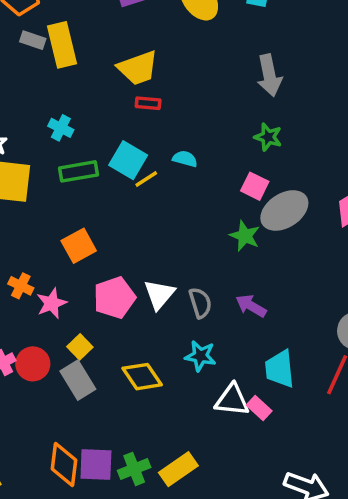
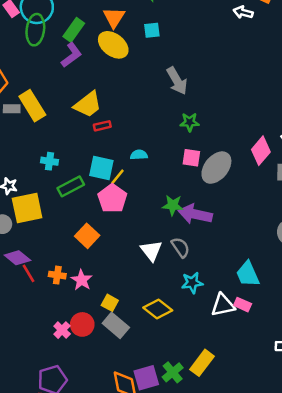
green star: (245, 236) -> (173, 205), moved
pink pentagon: (114, 298) -> (112, 198), moved
purple arrow: (251, 306) -> (195, 214), moved, size x1.5

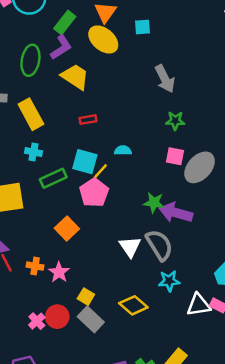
green ellipse: (35, 30) -> (30, 60), moved
yellow trapezoid: (88, 104) -> (75, 77), moved, turned -112
yellow rectangle: (32, 106) -> (31, 114), moved
gray semicircle: (180, 247) -> (159, 245), size x1.5

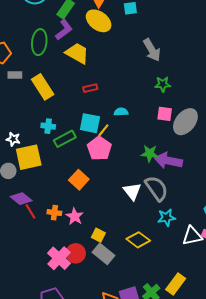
cyan cross: (33, 152) -> (48, 126), moved
pink cross: (37, 321) -> (59, 258), size x1.6

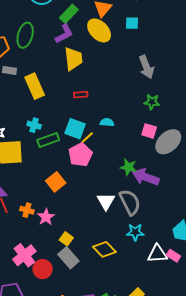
green ellipse: (39, 42) -> (25, 35), moved
yellow trapezoid: (77, 53) -> (73, 59), turned 45
red circle: (76, 253) -> (43, 269), moved

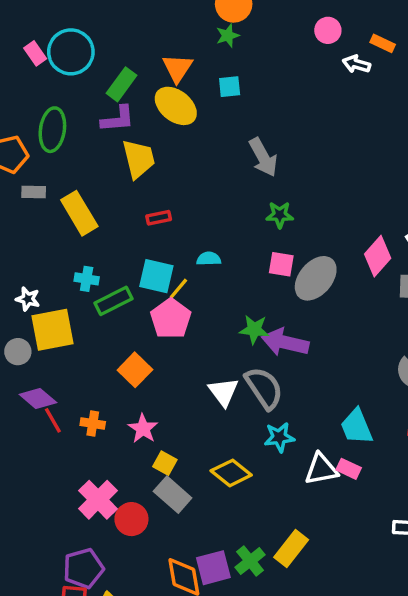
purple L-shape: (64, 34) -> (118, 119), turned 30
pink star: (46, 217) -> (143, 429), moved

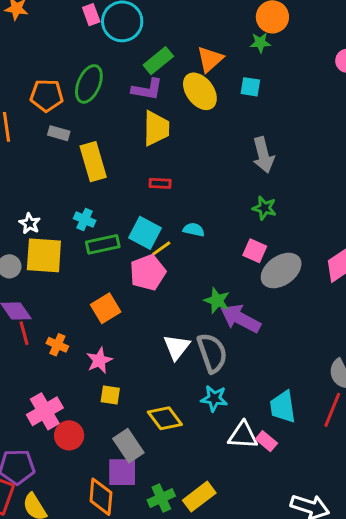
yellow square: (165, 463) -> (110, 395), turned -35
gray rectangle: (173, 495) -> (128, 446), moved
purple square: (213, 568) -> (122, 472), moved

